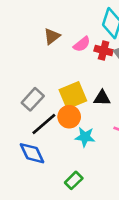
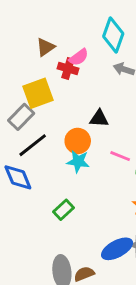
red cross: (104, 50) -> (68, 69), moved
yellow square: (73, 95) -> (38, 93), moved
orange circle: (69, 117) -> (78, 141), moved

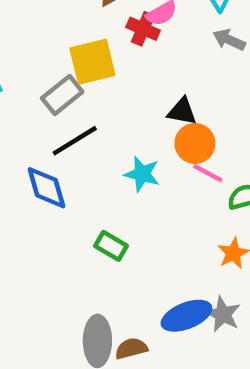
orange circle: (78, 141) -> (195, 143), moved
green rectangle: (64, 210) -> (111, 246), turned 66

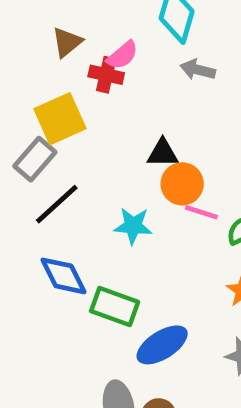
blue diamond: (46, 188) -> (64, 276), moved
green rectangle: (111, 246) -> (115, 306), size x1.4
blue ellipse: (186, 316) -> (162, 345), moved

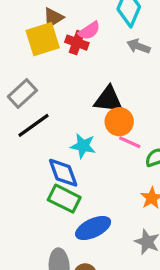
yellow square: (60, 119) -> (43, 39), moved
black triangle: (163, 153) -> (108, 99), size x1.4
blue diamond: (64, 276) -> (63, 173), moved

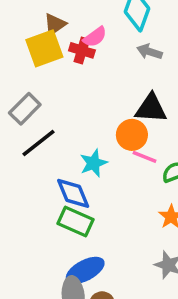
black triangle: (108, 99) -> (151, 108), moved
cyan star: (83, 146) -> (94, 163), turned -30
blue ellipse: (93, 228) -> (85, 270), moved

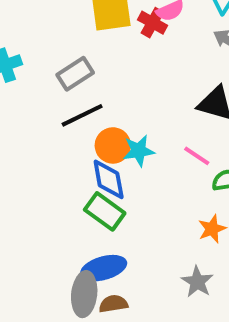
orange circle: (132, 135) -> (113, 145), moved

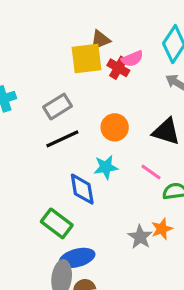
orange circle: (113, 145) -> (115, 127), moved
green rectangle: (105, 211) -> (57, 223), moved
gray star: (197, 282) -> (140, 237), moved

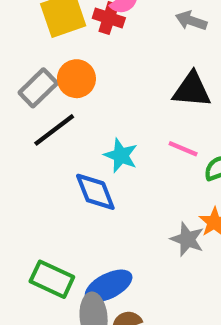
orange circle: (115, 127) -> (76, 79), moved
cyan star: (106, 167) -> (121, 155), turned -30
green rectangle: (57, 223) -> (52, 279), moved

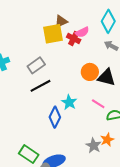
orange circle: (76, 79) -> (90, 72), moved
blue diamond: (95, 192) -> (55, 117), turned 40

